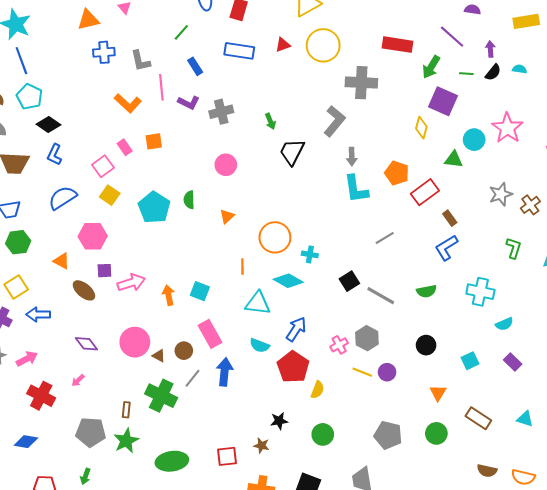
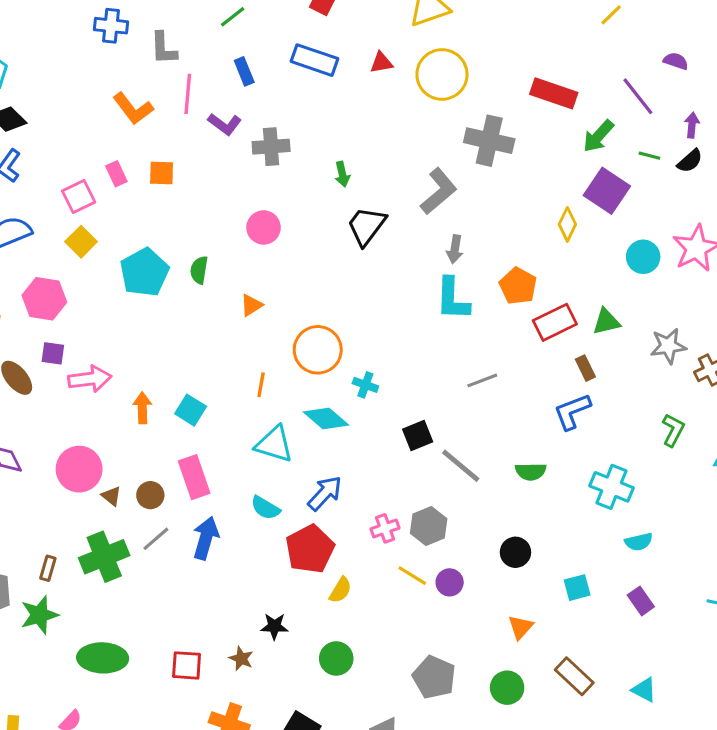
green triangle: (454, 160) -> (606, 322), moved, turned -30
green cross: (161, 396) -> (104, 557), turned 32

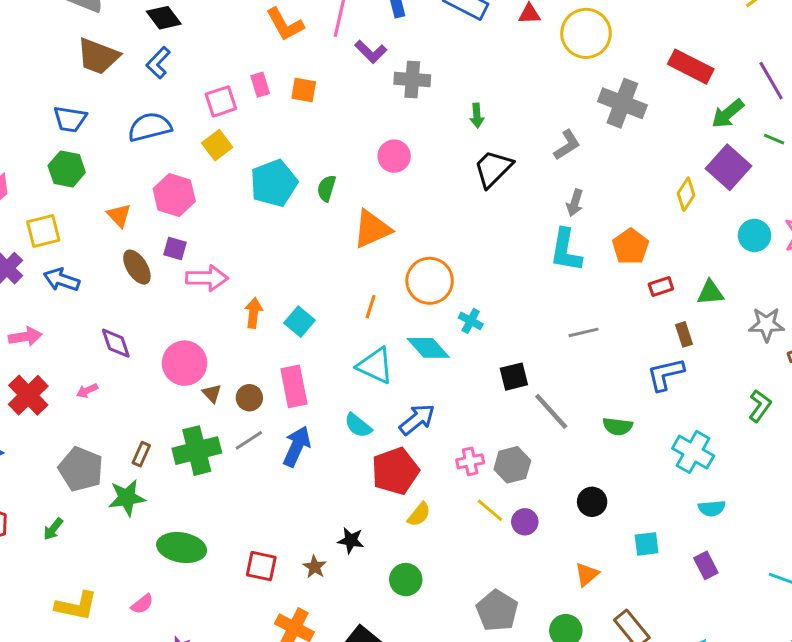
gray L-shape: (439, 191) -> (567, 145), size x0.7
orange triangle: (251, 305) -> (372, 229), size x1.8
red rectangle: (555, 322) -> (661, 286), size x0.6

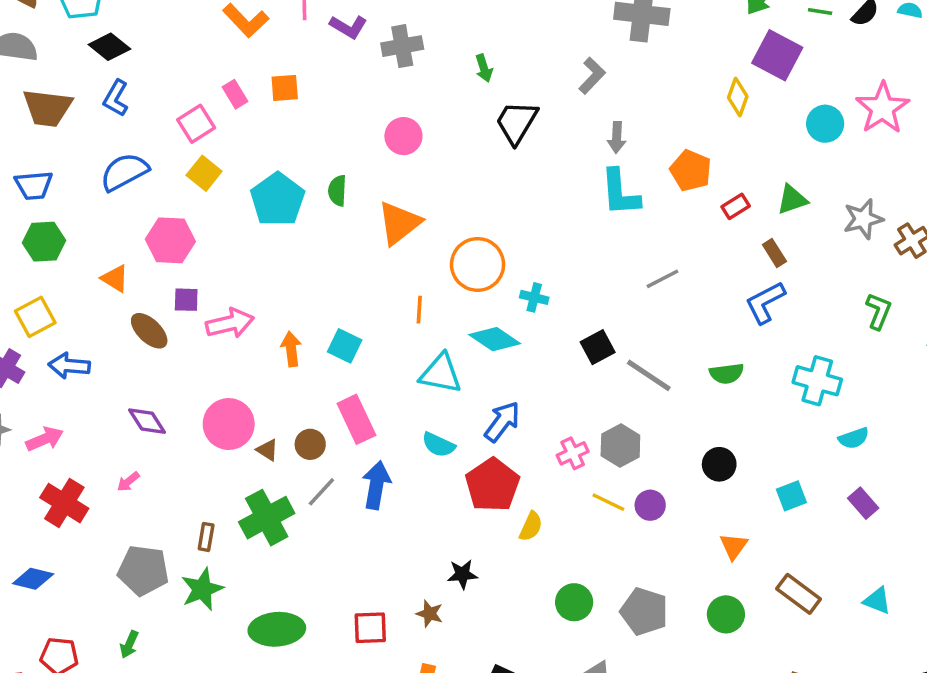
green circle: (406, 580) -> (574, 602), moved

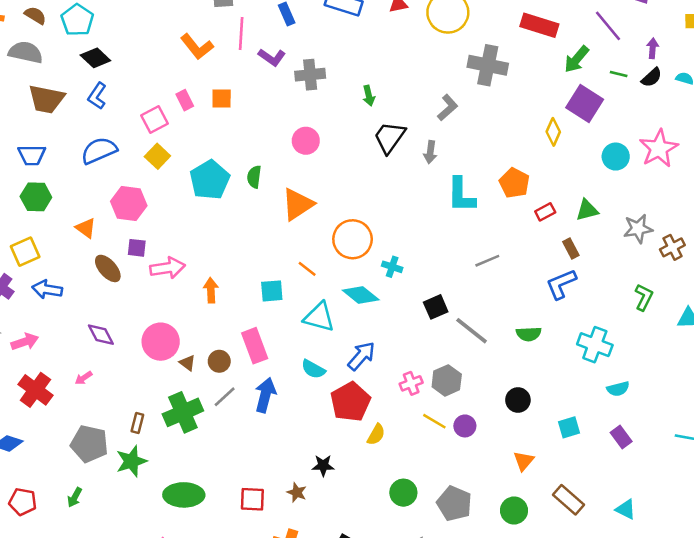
gray arrow: (617, 137) -> (430, 152), moved
orange line: (419, 310) -> (307, 269), turned -60
cyan square: (345, 346) -> (272, 291), moved, turned -35

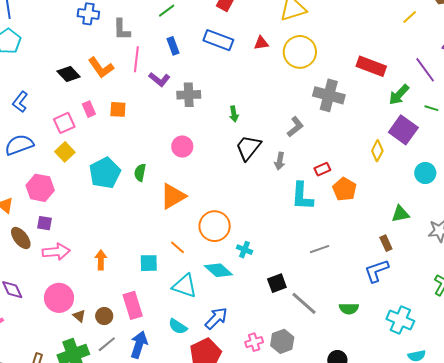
black diamond: (95, 58) -> (69, 74), moved
red rectangle: (545, 212) -> (322, 169), moved
pink arrow: (167, 268) -> (56, 252), moved

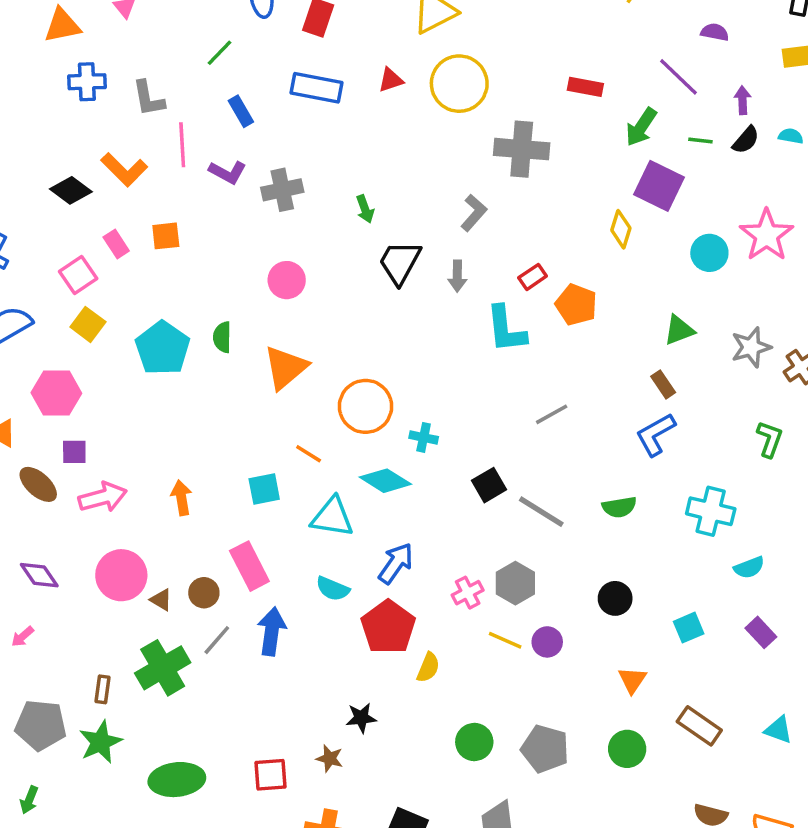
red rectangle: (371, 66) -> (585, 87), size x0.7

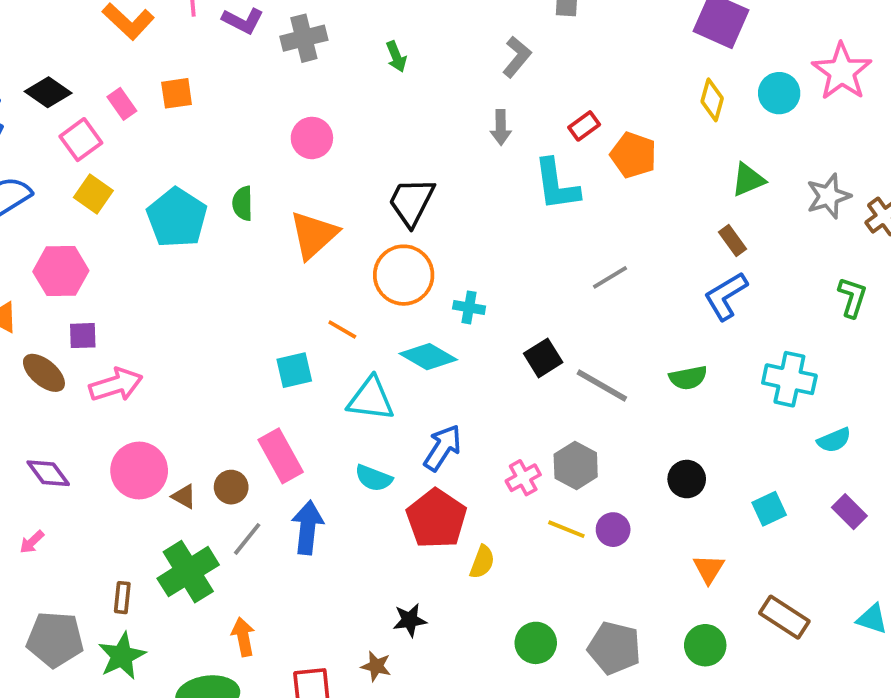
black diamond: (71, 190) -> (48, 92), moved
yellow diamond: (621, 229) -> (712, 100), moved
black trapezoid: (400, 262) -> (411, 202), moved
orange arrow: (181, 498) -> (243, 637), moved

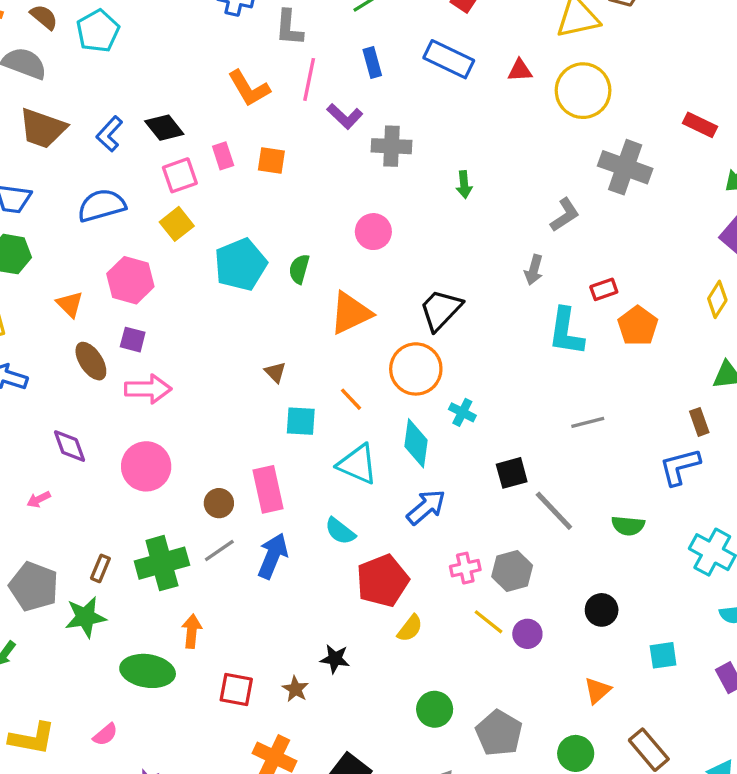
cyan diamond: (428, 357) -> (416, 443), turned 51
blue arrow: (443, 448) -> (426, 507), moved
brown triangle: (184, 496) -> (275, 372), moved

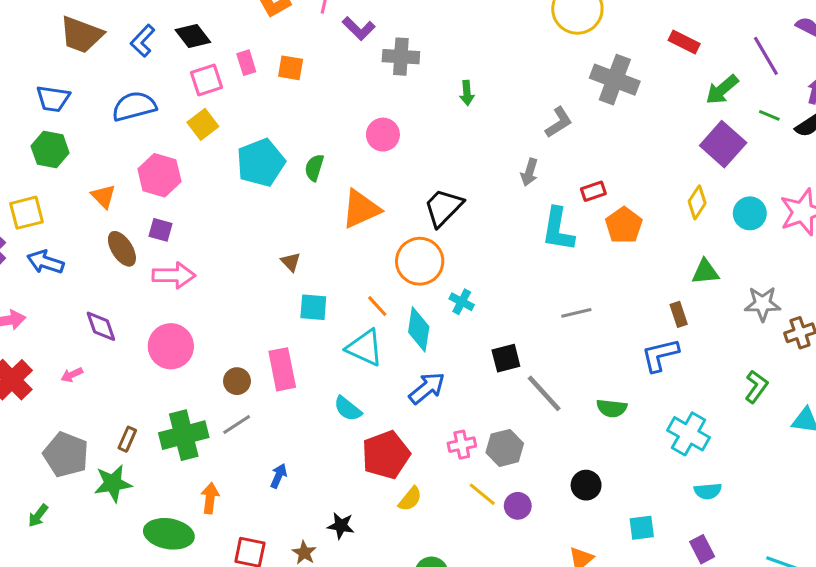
orange line: (351, 399) -> (377, 306), moved
blue arrow: (273, 556) -> (279, 476), moved, size x0.6

